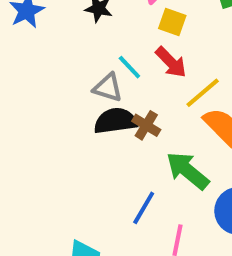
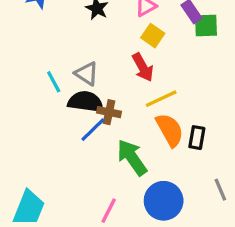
cyan line: (129, 67) -> (54, 82), moved
brown cross: (146, 125) -> (109, 112), turned -35
blue line: (144, 208) -> (93, 130), moved

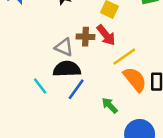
cyan line: (54, 82) -> (40, 86), moved
brown cross: (109, 112) -> (86, 37), moved
green arrow: (132, 157) -> (110, 105), size x0.6

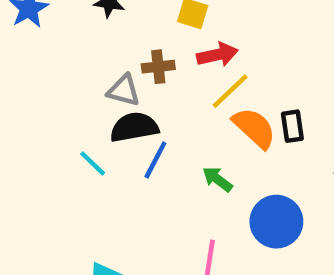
red arrow: (106, 35) -> (217, 55), moved, turned -55

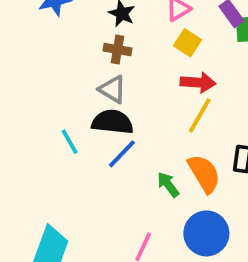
brown cross: (158, 67) -> (117, 50), moved
yellow line: (230, 91) -> (200, 115), turned -33
orange semicircle: (254, 128) -> (204, 174), moved

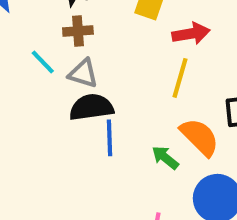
red arrow: (198, 82) -> (191, 34), moved
cyan line: (70, 142) -> (43, 62), moved
blue line: (122, 154) -> (109, 138), turned -32

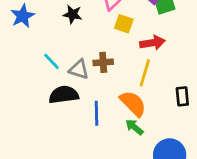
brown cross: (78, 31) -> (103, 62), moved
black semicircle: (91, 107) -> (64, 95), moved
orange semicircle: (200, 137) -> (133, 103), moved

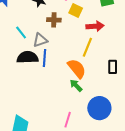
brown cross: (103, 62) -> (54, 20), moved
gray triangle: (79, 69) -> (40, 40), turned -42
blue line: (97, 113) -> (45, 58), moved

